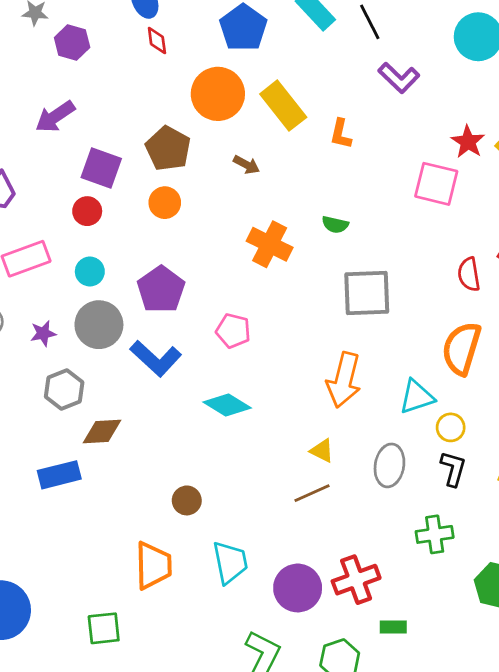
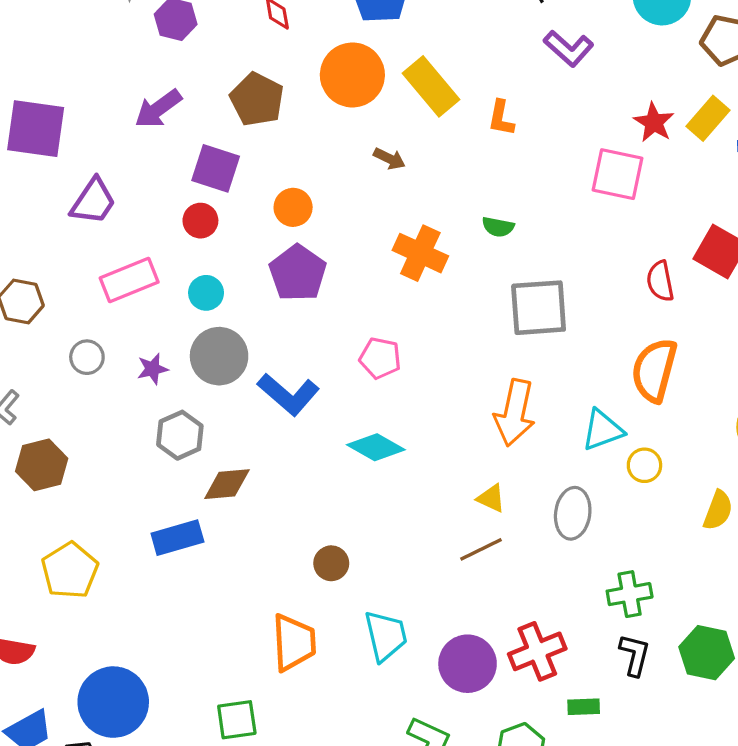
brown pentagon: (168, 148) -> (257, 99), moved
purple pentagon: (161, 289) -> (298, 273), moved
black L-shape: (453, 469) -> (635, 655), moved

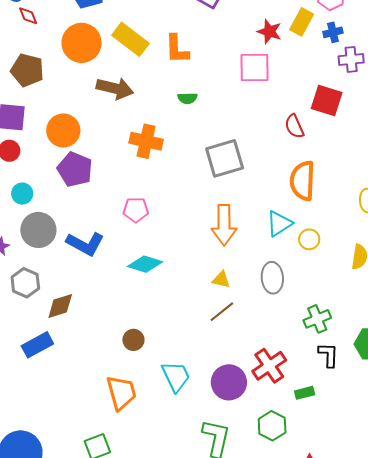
orange L-shape: (501, 118) -> (177, 49), size x1.4
brown arrow: (389, 159) -> (115, 88), size x1.8
orange circle: (293, 207) -> (63, 130), size x1.4
green semicircle: (498, 227) -> (187, 98), moved

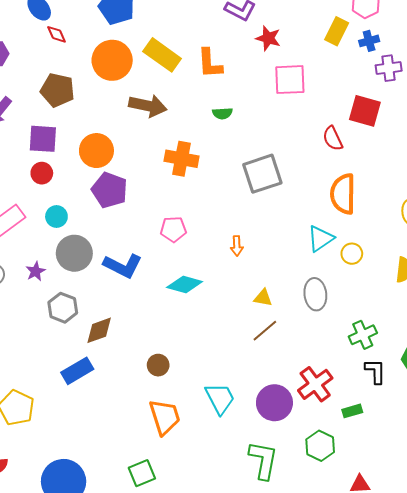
red star: (269, 32) -> (268, 38), moved
orange arrow: (224, 225) -> (237, 246), moved, size x0.5
brown circle: (133, 340) -> (158, 365), moved

